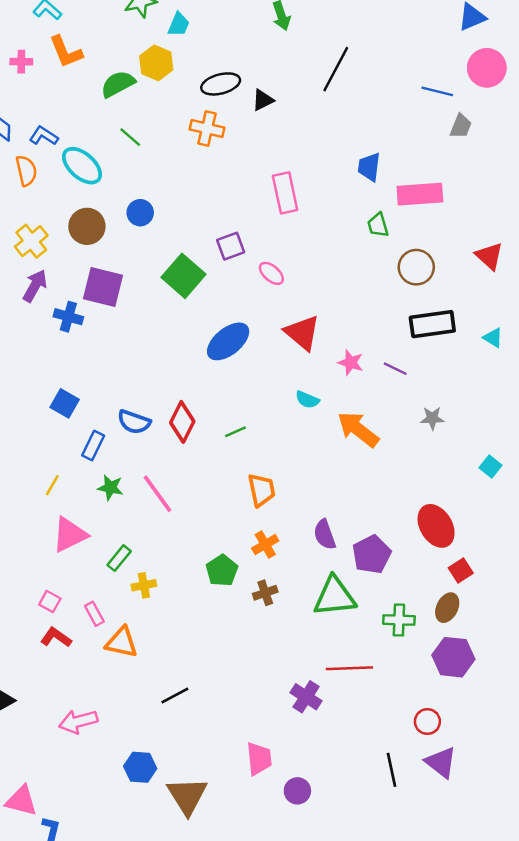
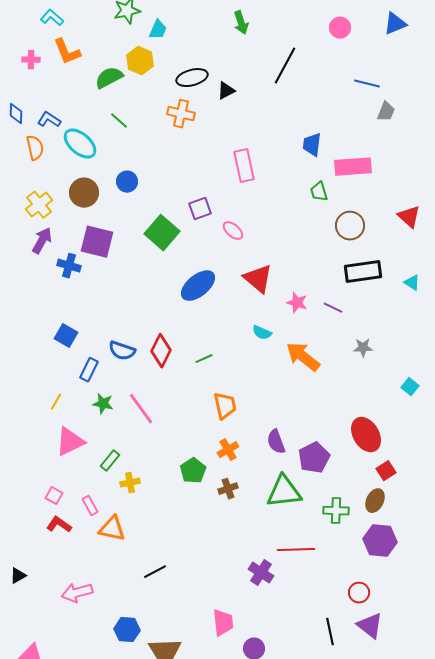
pink circle: (487, 68) -> (340, 28), moved, size x0.7

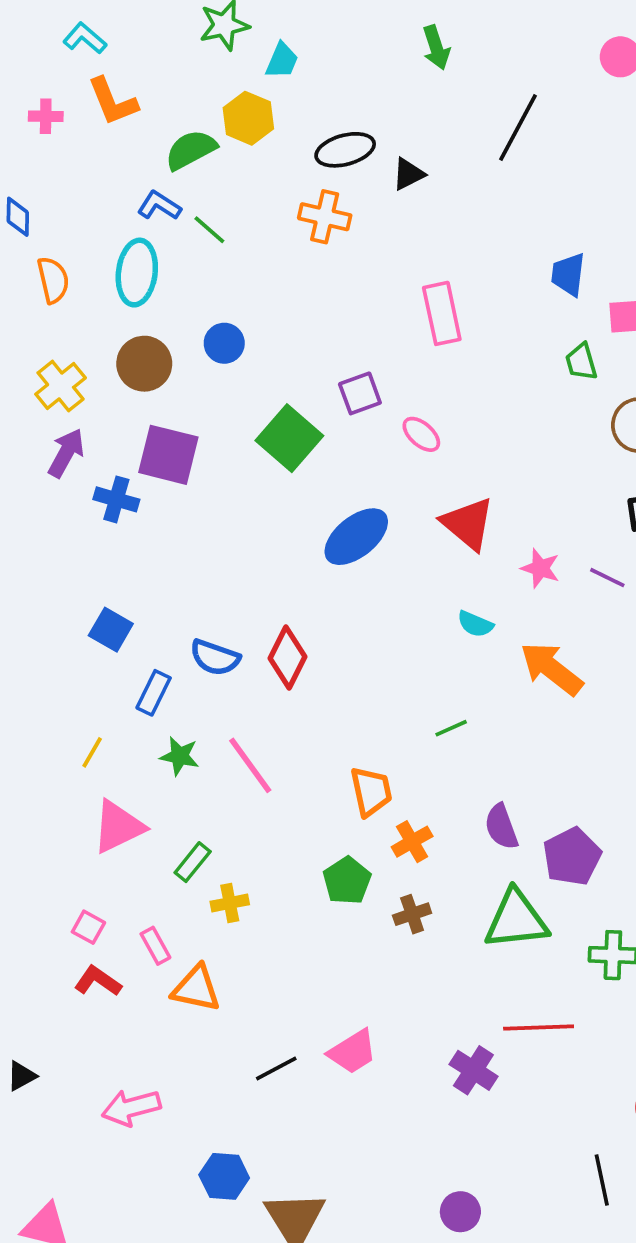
blue L-shape: (49, 120) -> (159, 206), moved
cyan ellipse: (80, 144) -> (137, 273), turned 56
green line: (204, 359) -> (451, 728), moved
orange trapezoid: (225, 406) -> (371, 791), moved
pink trapezoid: (223, 623) -> (353, 1052), moved, turned 64

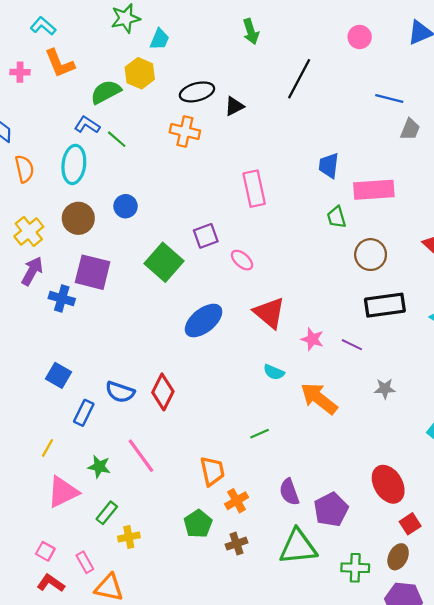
green star: (180, 756) -> (99, 467), moved

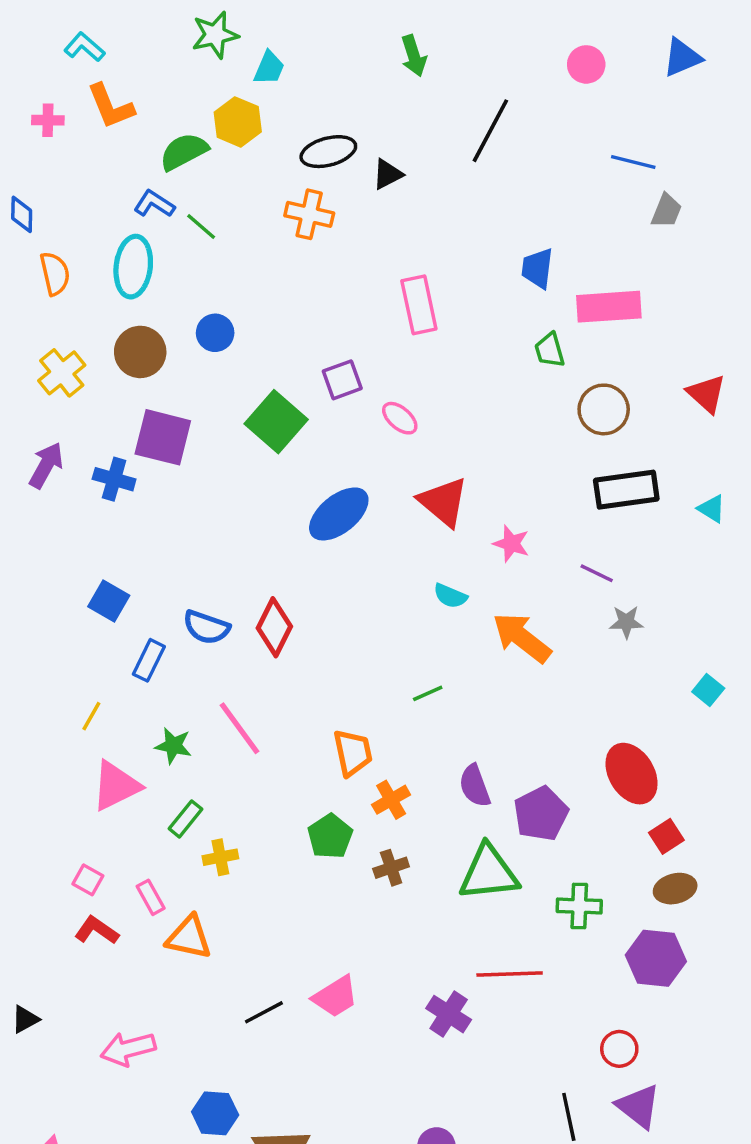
purple arrow: (32, 271) -> (46, 465), moved
purple line: (352, 345) -> (597, 573), moved
brown ellipse: (398, 557) -> (675, 889), moved, turned 50

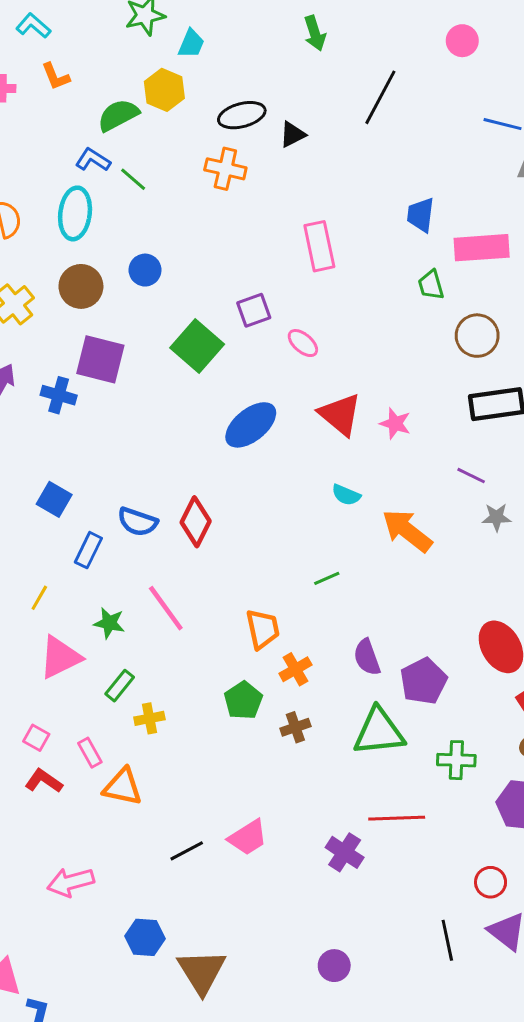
orange L-shape: (111, 106) -> (56, 76), size x0.7
pink star: (511, 544) -> (395, 423), moved

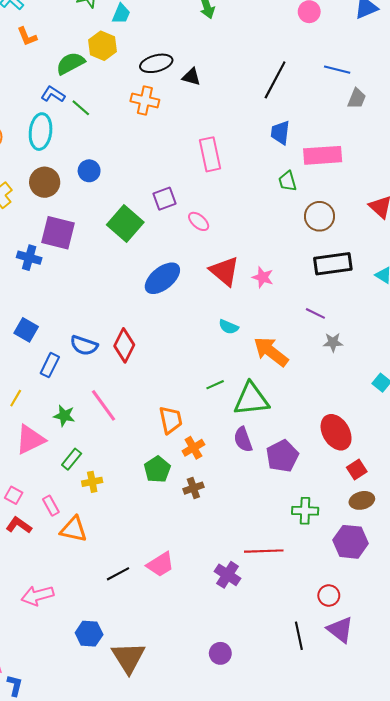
black line: (380, 97) -> (275, 80), moved
black triangle: (292, 135) -> (191, 77), turned 42
green triangle: (379, 732) -> (251, 399), moved

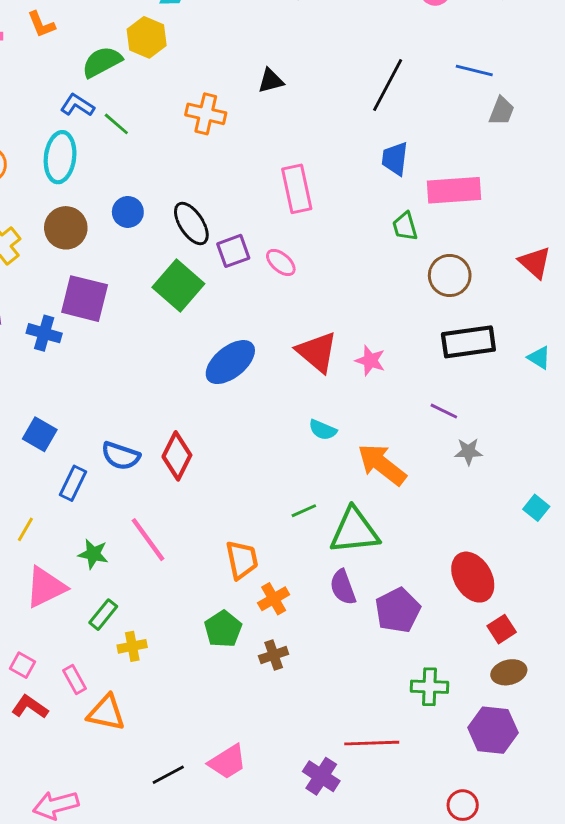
black ellipse: (156, 63) -> (191, 224), moved, turned 72
black triangle: (191, 77) -> (271, 81), turned -30
pink ellipse: (199, 221) -> (281, 262), moved

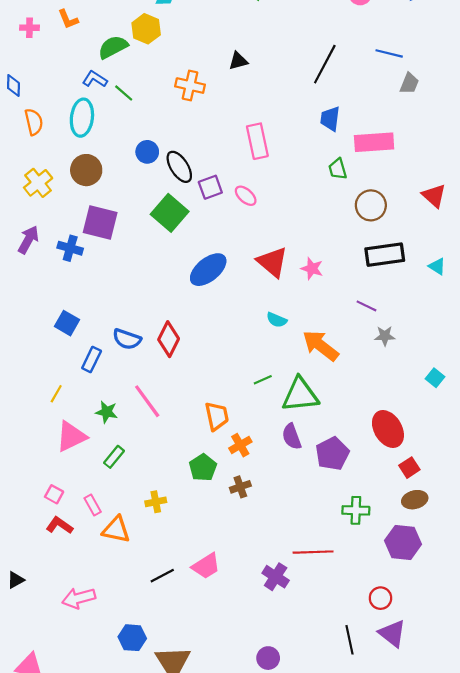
blue circle: (128, 212) -> (147, 152), moved
yellow cross: (132, 646) -> (156, 502), moved

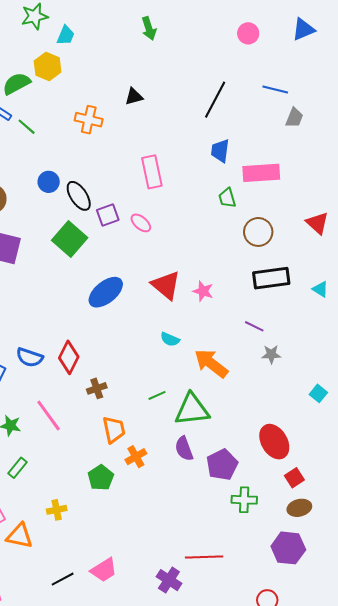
brown cross: (240, 487) -> (97, 388), moved
green cross: (356, 510) -> (244, 500), moved

